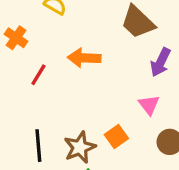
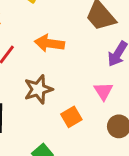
brown star: (80, 147) -> (38, 89), moved

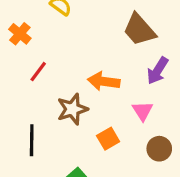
orange arrow: (49, 43) -> (104, 81), moved

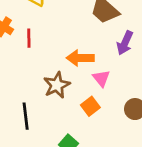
red line: (38, 72) -> (29, 38), moved, turned -30
pink triangle: (143, 111) -> (101, 78), moved

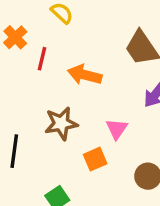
orange arrow: (80, 58) -> (85, 75), moved

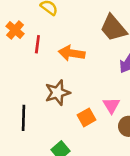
pink triangle: (117, 129) -> (111, 105), moved

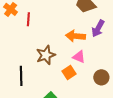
orange arrow: (72, 53) -> (76, 36), moved
pink triangle: (111, 105) -> (79, 57), moved, turned -32

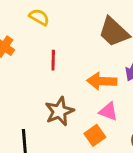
red line: (28, 19) -> (53, 60), moved

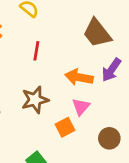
pink triangle: (108, 111) -> (81, 107), turned 42

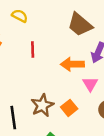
brown star: (35, 100) -> (42, 105), moved
pink triangle: (81, 107) -> (90, 84), moved

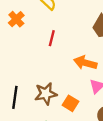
orange square: (69, 108) -> (70, 103), turned -35

